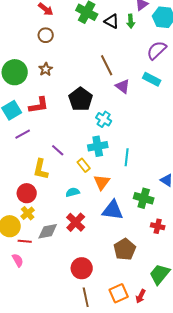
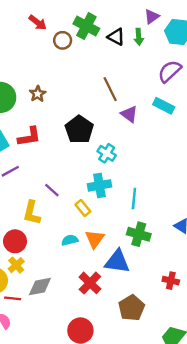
brown circle: (46, 35) -> (63, 40), moved
orange triangle: (102, 182) -> (95, 239), moved
green cross: (144, 198) -> (139, 234), moved
red cross: (76, 222) -> (90, 283), moved

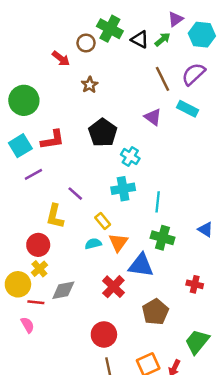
red arrow: (38, 22) -> (61, 59), moved
green arrow: (139, 37) -> (162, 39), turned -126
brown line: (110, 89) -> (162, 79), moved
brown star: (38, 94) -> (90, 85), moved
yellow rectangle: (83, 208) -> (103, 221), moved

